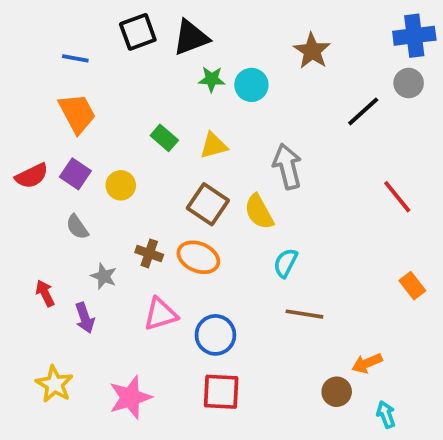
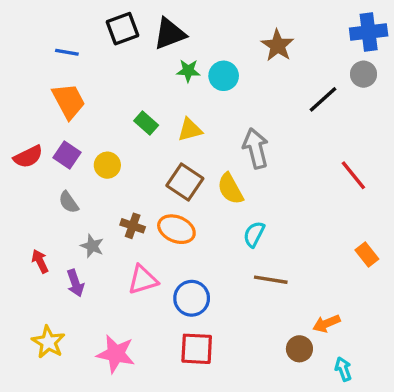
pink star: (130, 397) -> (116, 354), turned 30

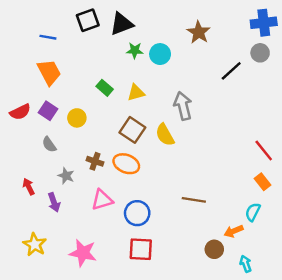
red line: (353, 175) -> (264, 150), moved
cyan semicircle: (254, 234) -> (253, 212), moved

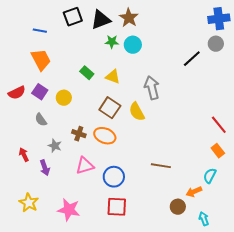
brown star: (199, 32) -> (129, 18), moved
yellow triangle: (136, 93) -> (113, 77), turned 35

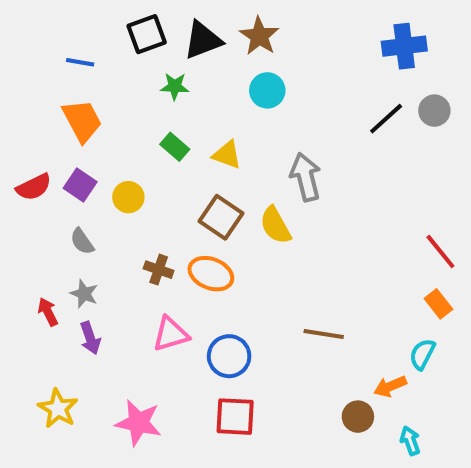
blue cross: (219, 19) -> (404, 46), moved
green star: (112, 42) -> (175, 86), moved
gray circle: (216, 44) -> (434, 111), moved
gray star: (55, 146) -> (84, 294), moved

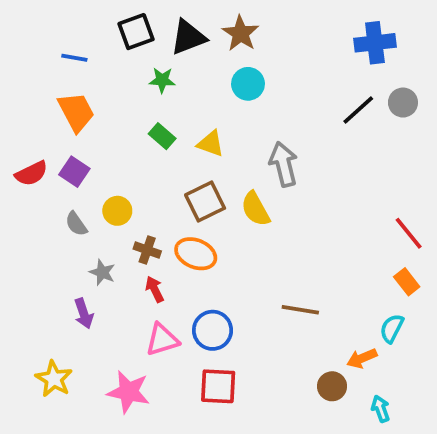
yellow circle: (128, 197) -> (117, 211), moved
brown square: (221, 217) -> (205, 201), turned 30
gray star: (84, 294) -> (102, 272), moved
red arrow: (48, 312) -> (155, 289), moved
pink triangle: (171, 334) -> (162, 340), moved

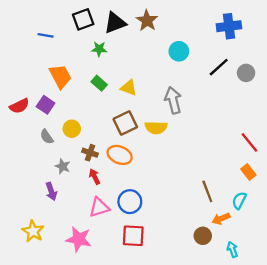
cyan circle: (248, 84) -> (179, 51), moved
gray circle: (403, 103) -> (246, 73), moved
orange trapezoid: (76, 112) -> (60, 76), moved
yellow semicircle: (255, 209) -> (156, 128), turned -60
brown line: (300, 310) -> (207, 191), moved, turned 60

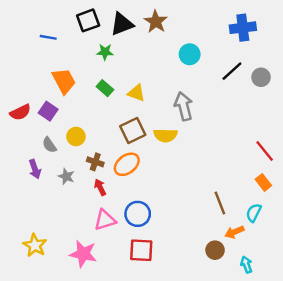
orange ellipse: (120, 155) -> (127, 164), turned -60
purple arrow: (51, 191) -> (35, 169), moved

